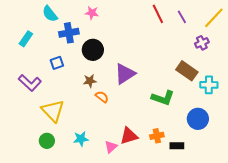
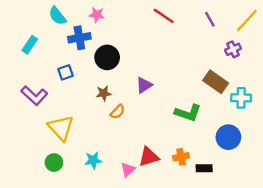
pink star: (92, 13) -> (97, 15), moved
red line: (158, 14) -> (164, 16), moved, turned -30
purple triangle: (125, 74) -> (144, 85), size x0.7
orange semicircle: (102, 97) -> (117, 112), turned 96

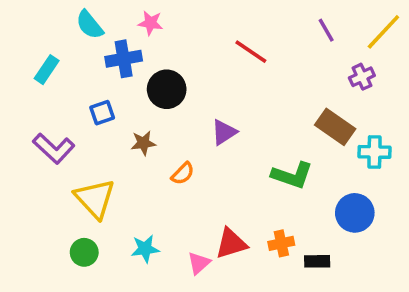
red line: (164, 16) -> (251, 52), moved
brown star: (104, 93) -> (143, 143), moved

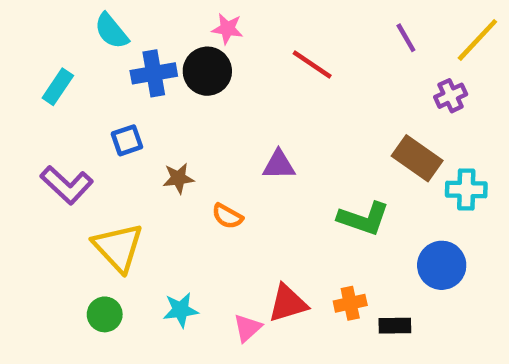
pink star: (151, 23) -> (227, 29), moved
black circle: (167, 89) -> (207, 71), moved
purple triangle: (224, 132) -> (279, 165), turned 32
orange semicircle: (183, 173) -> (227, 216), turned 75

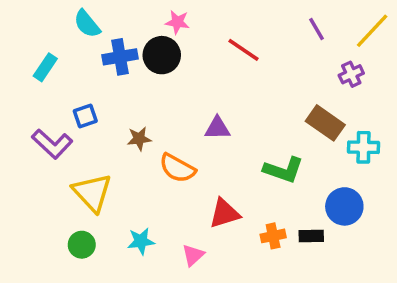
blue square: (127, 140) -> (85, 116), moved
orange semicircle: (227, 216) -> (177, 168), size x1.5
red triangle: (288, 303) -> (224, 213), moved
black rectangle: (395, 326) -> (311, 236), moved

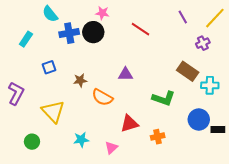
purple L-shape: (52, 144) -> (16, 93), moved, turned -105
black rectangle: (311, 236) -> (218, 130), moved
green circle: (82, 245) -> (32, 142), moved

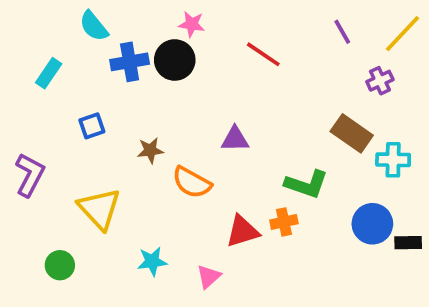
orange cross: (158, 137) -> (284, 222), moved

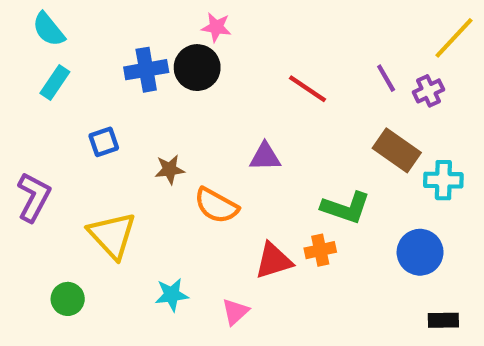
cyan semicircle: (94, 26) -> (49, 29), moved
purple line: (342, 32) -> (386, 78), moved
red line: (263, 54) -> (308, 89), moved
black rectangle: (408, 243) -> (443, 320), moved

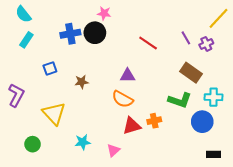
cyan cross: (443, 180) -> (213, 97), moved
orange semicircle: (216, 206) -> (123, 99), moved
green L-shape: (346, 208) -> (180, 100), moved

